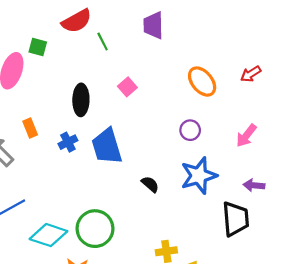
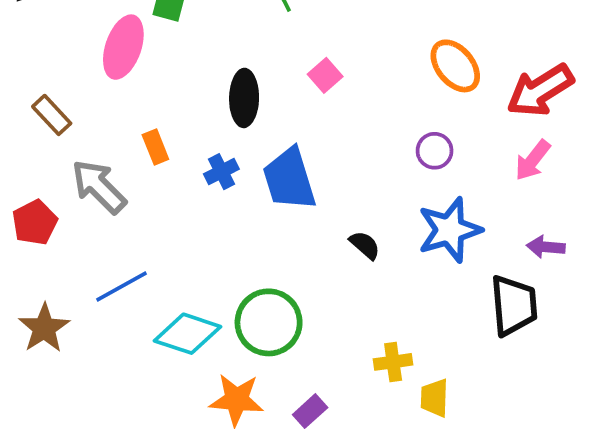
red arrow: (251, 74) -> (540, 90), moved, size x1.8

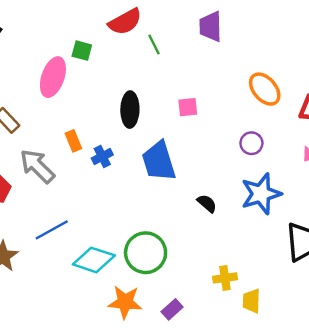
pink square: (325, 75) -> (188, 107), moved, turned 35
blue cross: (221, 172) -> (102, 156), moved

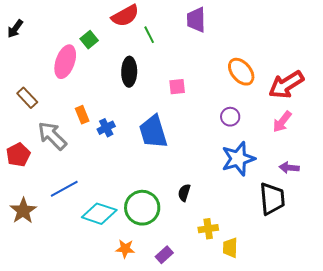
green square: (82, 51) -> (89, 40), turned 36
black ellipse: (130, 110) -> (129, 72), moved
black semicircle: (207, 203) -> (184, 193), moved, turned -114
orange star: (125, 302) -> (125, 249), size x0.7

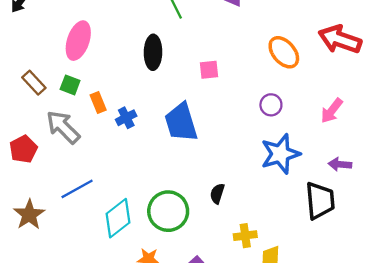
green square: (89, 40) -> (70, 85), moved, turned -30
red arrow: (286, 85) -> (340, 39), moved, turned 51
cyan diamond: (99, 214) -> (118, 218), turned -56

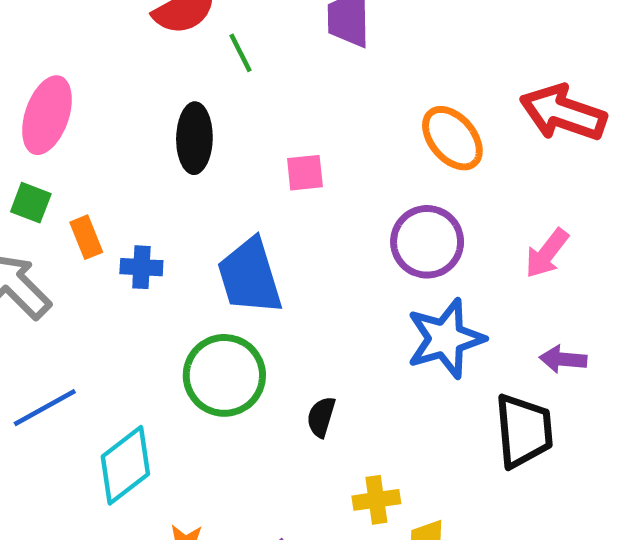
purple circle: (271, 105) -> (427, 242), size x1.6
blue cross: (126, 118) -> (141, 267), turned 30
green circle: (168, 211) -> (224, 375), moved

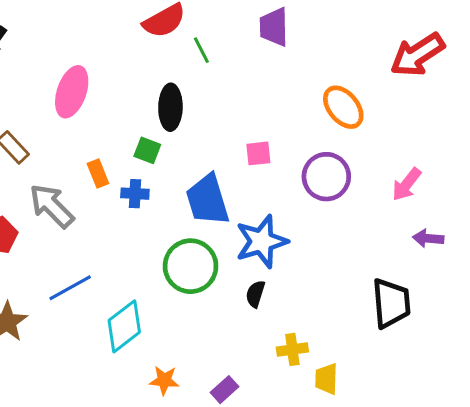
red arrow: (563, 113) -> (417, 55), moved, turned -52
pink square: (305, 173) -> (258, 153), moved
green square: (31, 203) -> (147, 150), moved
blue star: (446, 339) -> (262, 241), moved
purple arrow: (563, 359) -> (428, 238), moved

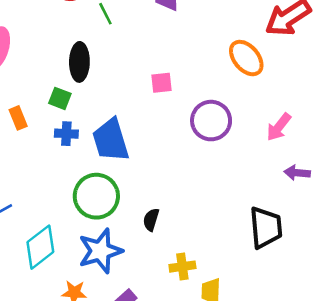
orange ellipse: (343, 107) -> (246, 58), moved
pink square: (258, 153) -> (162, 83), moved
blue cross: (135, 194) -> (66, 134), moved
blue star: (262, 241) -> (100, 251), moved

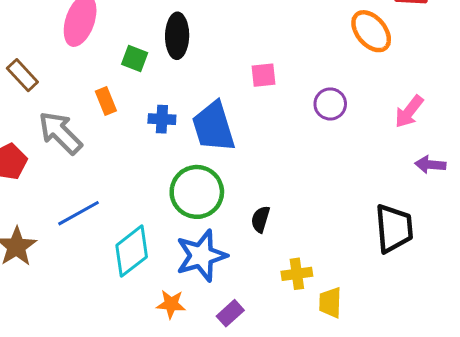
pink square: (162, 83) -> (264, 75), moved
green square: (60, 98) -> (135, 59), moved
purple circle: (211, 121) -> (330, 104), size x0.7

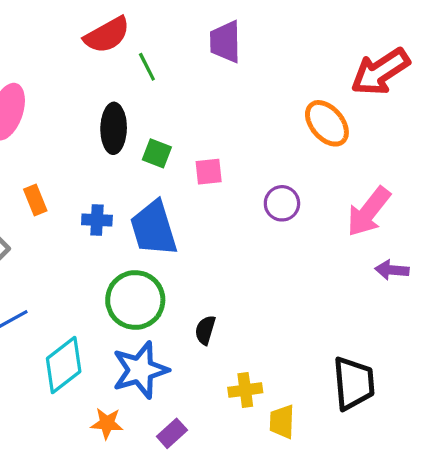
green square: (135, 59) -> (157, 153), moved
pink arrow: (409, 112) -> (369, 212), size x1.4
black trapezoid: (394, 228) -> (354, 383), moved

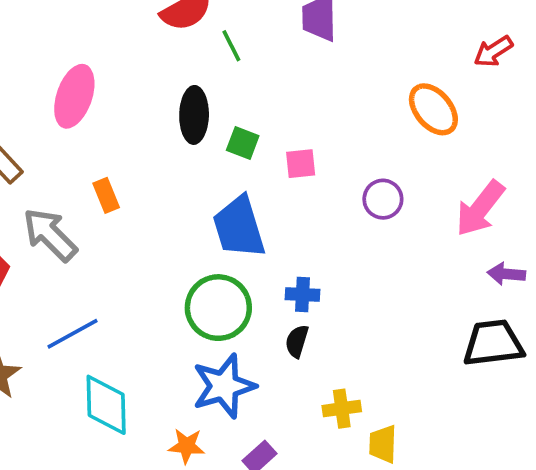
red arrow: (380, 72) -> (493, 51), size x0.6
blue cross: (97, 220) -> (303, 294), moved
cyan diamond: (64, 365) -> (106, 405), moved, turned -54
black trapezoid: (354, 383) -> (493, 343), moved, turned -92

